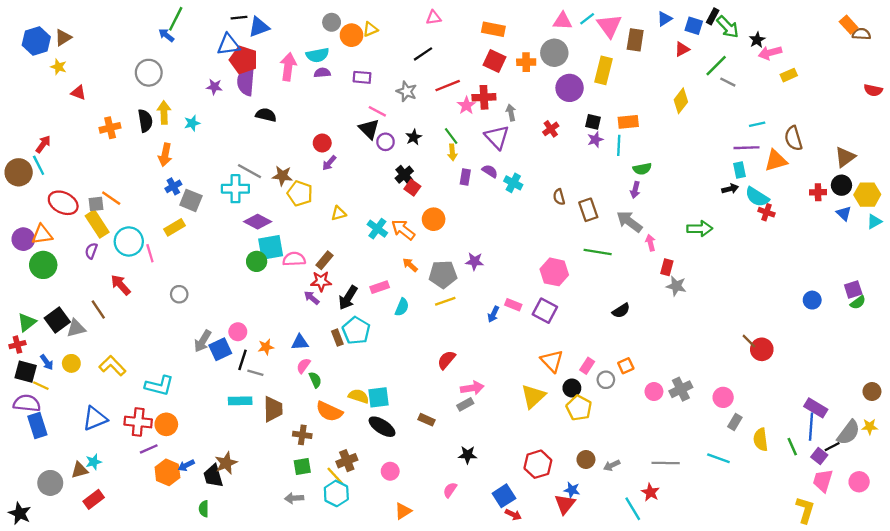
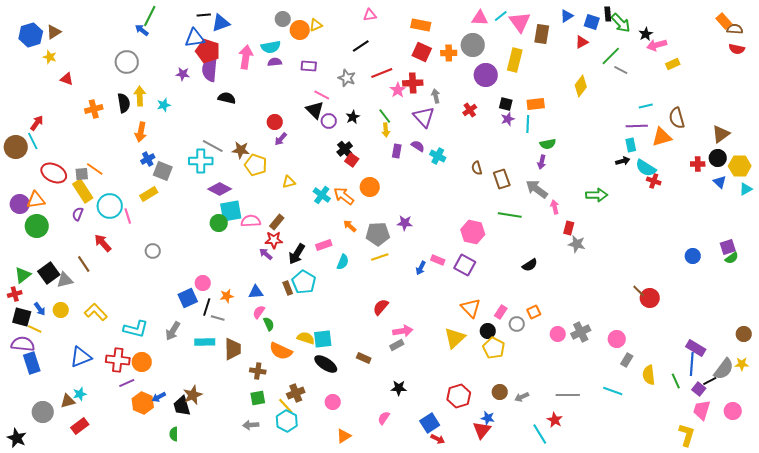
black rectangle: (713, 16) -> (608, 14), turned -32
red semicircle: (873, 90) -> (737, 49), moved
gray arrow: (203, 341) -> (173, 331), moved

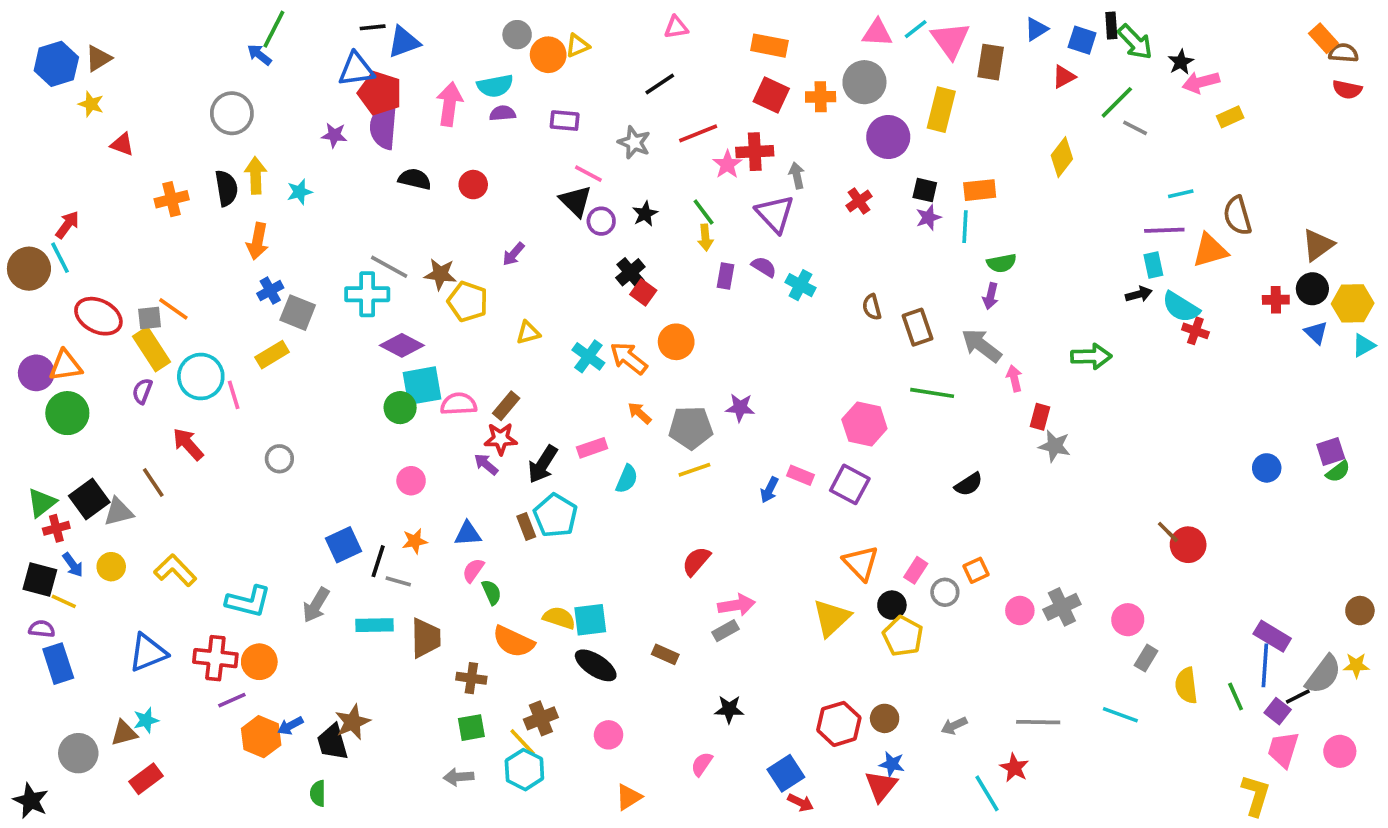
red circle: (275, 122) -> (473, 185), moved
pink circle: (203, 283) -> (411, 481), moved
red cross: (15, 294) -> (56, 528), moved
purple semicircle: (23, 344) -> (42, 629), size x0.6
brown circle: (500, 392) -> (885, 718), moved

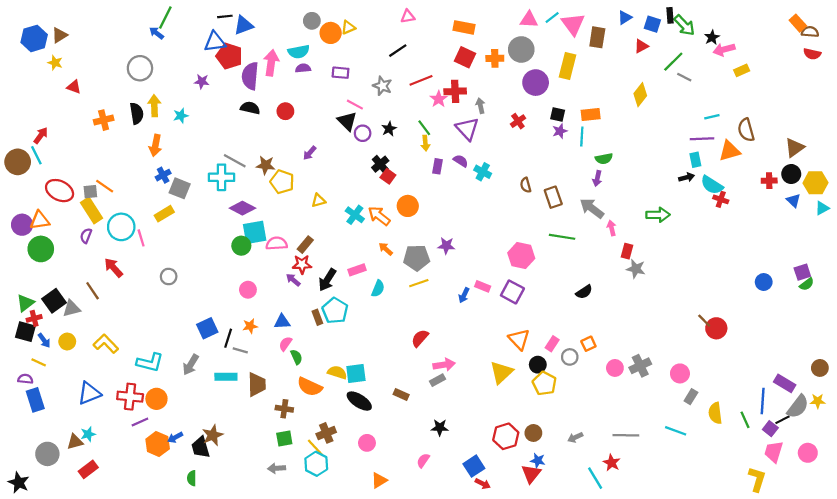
purple semicircle: (384, 126) -> (250, 76), moved
black square: (40, 579) -> (25, 332), moved
purple rectangle: (1272, 636) -> (785, 383), moved

